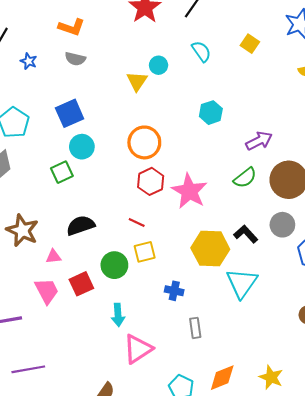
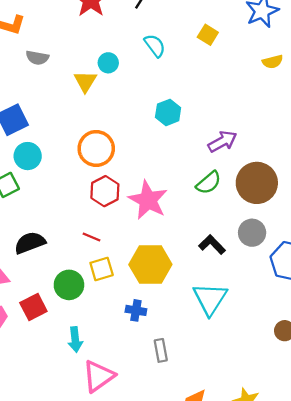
gray semicircle: (75, 59) -> (37, 58), moved
yellow hexagon: (210, 249) -> (150, 264), moved

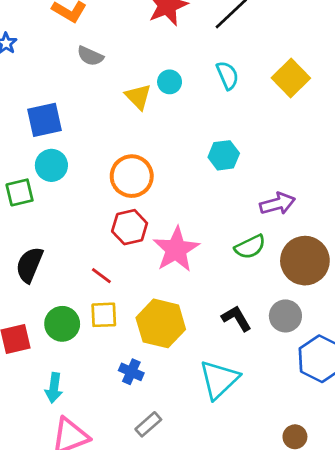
yellow square: (208, 35) -> (291, 78), size x1.5
yellow triangle: (85, 81) -> (138, 97), turned -30
black semicircle: (30, 243) -> (29, 265), turned -60
gray rectangle: (161, 350) -> (148, 424), turned 45

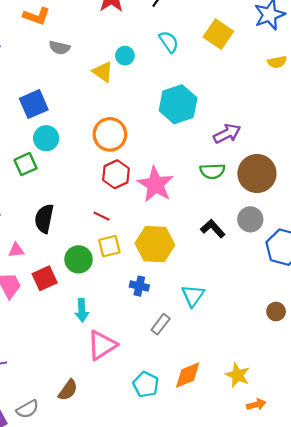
cyan hexagon: (224, 155) -> (178, 104), size x1.6
green semicircle: (250, 247) -> (212, 171), turned 35
cyan triangle: (219, 379) -> (193, 296), moved, size x0.7

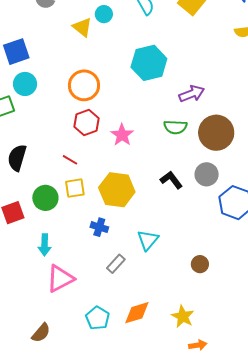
pink star: (156, 184) -> (122, 135), size x0.7
brown circle: (276, 312) -> (200, 264), moved
brown semicircle: (68, 390) -> (41, 333), moved

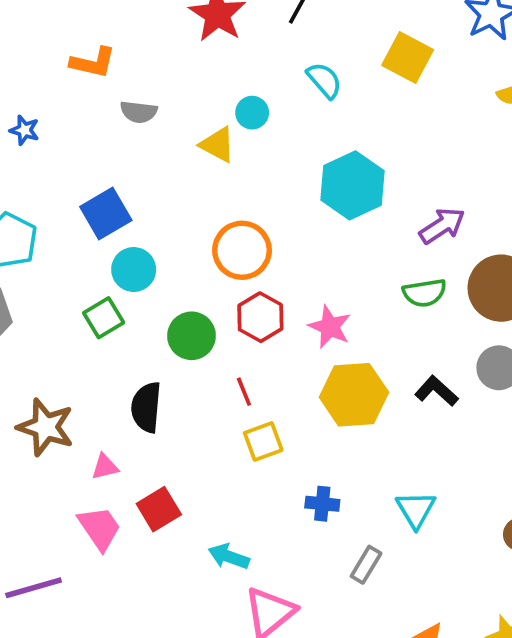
red line: (70, 160) -> (244, 392), turned 49
yellow hexagon: (117, 190) -> (354, 395), moved
green circle: (45, 198) -> (191, 336), moved
cyan arrow: (45, 245) -> (229, 557), turned 120

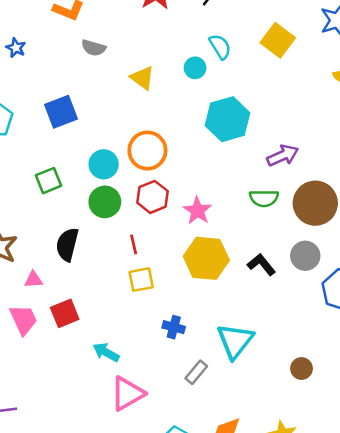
cyan circle: (252, 113) -> (195, 68), moved
cyan circle: (134, 269) -> (104, 164), moved
cyan triangle: (416, 510) -> (235, 341), size x1.4

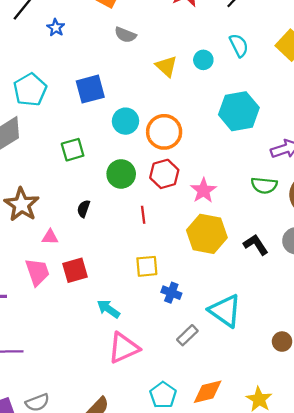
cyan circle: (195, 68) -> (203, 60), moved
cyan circle: (104, 164) -> (126, 121), moved
black semicircle: (67, 244) -> (84, 209), size x0.6
yellow square: (141, 280) -> (147, 266), moved
cyan triangle: (235, 341) -> (225, 311), turned -39

